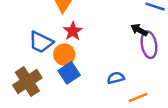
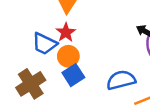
red star: (73, 31) -> (66, 32), moved
blue semicircle: (116, 78) -> (121, 80), size x1.6

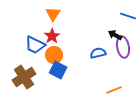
blue square: (73, 75) -> (58, 70), turned -30
blue semicircle: (121, 80) -> (98, 53), moved, size x0.7

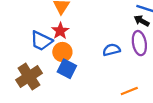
black arrow: (115, 35) -> (142, 21), moved

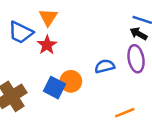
blue trapezoid: (41, 41) -> (21, 32), moved
orange circle: (62, 52) -> (71, 81), moved

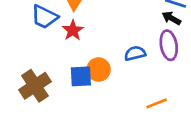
blue square: (54, 88) -> (81, 76), turned -30

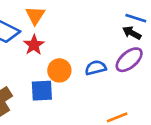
purple ellipse: (169, 45) -> (129, 60), turned 60
orange circle: (98, 70) -> (59, 70), moved

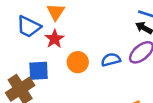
blue square: (42, 91) -> (39, 71), moved

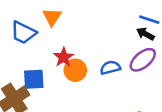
red star: (54, 39) -> (64, 57), moved

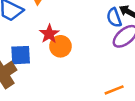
blue semicircle: (110, 68) -> (114, 18), moved, turned -96

